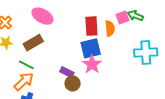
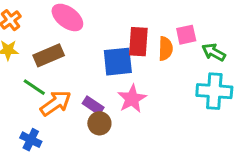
green arrow: (135, 16) -> (214, 52), moved
blue square: (91, 48) -> (118, 62), moved
orange arrow: (24, 81) -> (56, 103), moved

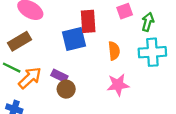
orange semicircle: (166, 49) -> (114, 51), moved
green arrow: (214, 52) -> (148, 22), turned 84
pink star: (132, 99) -> (118, 85), moved, turned 30

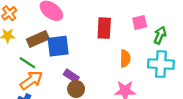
blue square: (74, 39) -> (58, 46), moved
orange arrow: (30, 78) -> (31, 80), moved

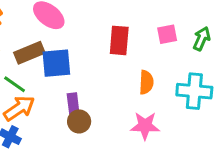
green arrow: (160, 35) -> (202, 39), moved
purple rectangle: (71, 76) -> (73, 104), turned 48

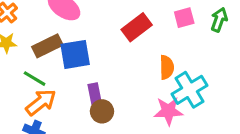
red rectangle: (119, 40) -> (137, 27), turned 52
cyan cross: (194, 91) -> (190, 90), moved, turned -32

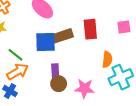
red rectangle: (137, 27) -> (90, 29), turned -66
brown rectangle: (47, 46) -> (63, 36), moved
pink star: (168, 111) -> (84, 88), moved

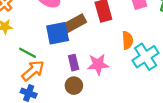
brown circle: (59, 84) -> (74, 86), moved
pink star: (84, 88) -> (98, 64), moved

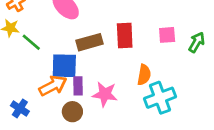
blue square: (58, 33) -> (64, 66), moved
green line: (28, 53) -> (31, 42), moved
orange arrow: (33, 71) -> (53, 86), moved

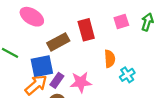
purple rectangle: (78, 86) -> (57, 80), turned 48
cyan cross: (160, 98) -> (127, 75), size x0.6

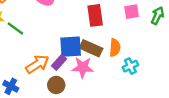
brown rectangle: (58, 42) -> (91, 48), moved, turned 45
blue square: (42, 66) -> (71, 47), moved

